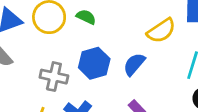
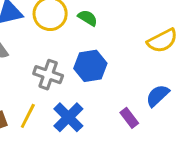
blue semicircle: (134, 64) -> (158, 96), moved

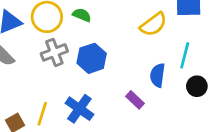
gray cross: (48, 75) -> (54, 52), moved, turned -30
blue semicircle: (158, 96) -> (158, 75), turned -30

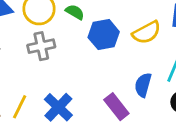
blue hexagon: (92, 58) -> (104, 35), moved
purple rectangle: (135, 100) -> (116, 107), size x1.4

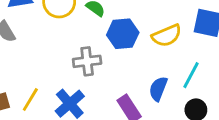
gray cross: (41, 46) -> (87, 61), moved

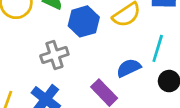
blue semicircle: (158, 89) -> (129, 68), turned 55

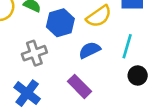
blue semicircle: (129, 68) -> (90, 50), moved

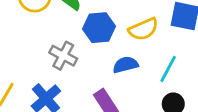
gray cross: (34, 53) -> (63, 56), turned 35

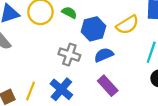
blue semicircle: (125, 65) -> (104, 55), moved

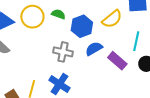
purple rectangle: (108, 86) -> (117, 61), moved

